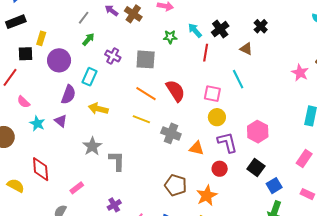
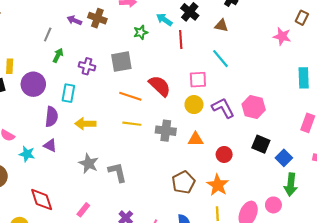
yellow circle: (217, 117) -> (194, 105), moved
purple L-shape: (227, 142) -> (223, 108), moved
brown pentagon: (176, 185) -> (183, 182), turned -30

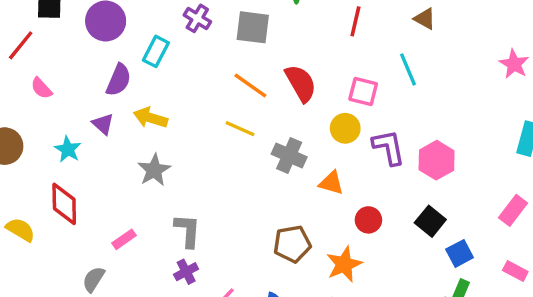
yellow arrow: (85, 124) -> (150, 118), moved
cyan star: (27, 154) -> (68, 149), moved
gray L-shape: (117, 172) -> (187, 231), moved

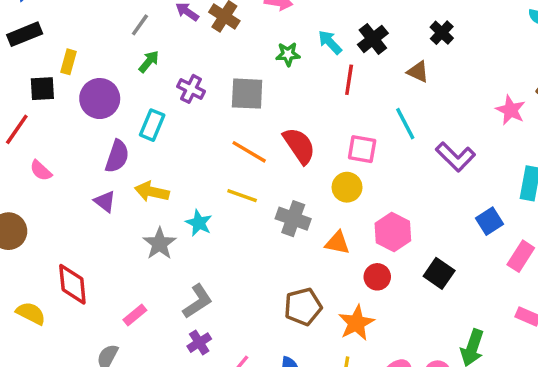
purple L-shape: (389, 147) -> (455, 157), moved, turned 150
cyan star: (68, 149) -> (199, 223), moved
pink hexagon: (437, 160) -> (393, 232), moved
gray L-shape: (187, 231) -> (198, 301), turned 57
blue square: (460, 253) -> (489, 221), moved

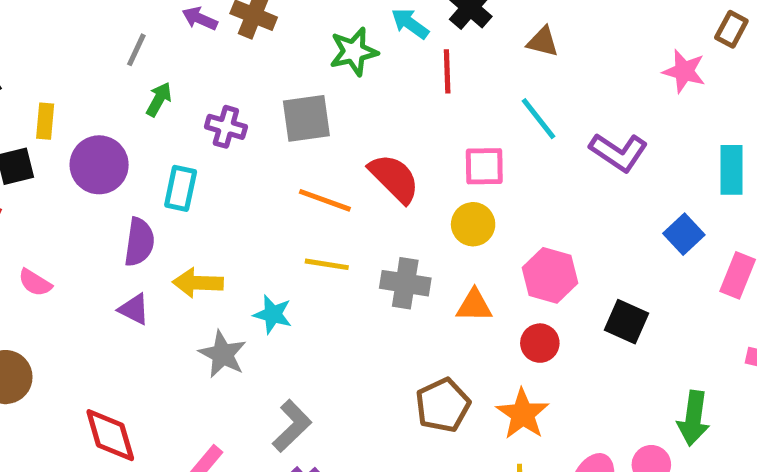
green star: (288, 54) -> (354, 52), size x1.4

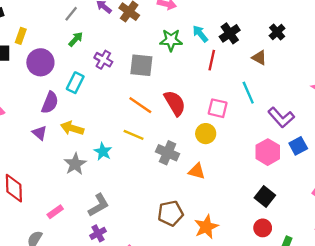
blue square: (684, 234) -> (298, 146), moved
pink hexagon: (550, 275) -> (268, 152), moved
red circle: (540, 343) -> (263, 228), moved

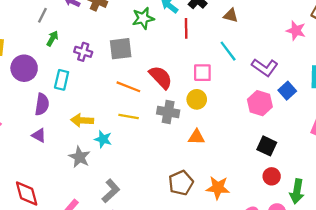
yellow arrow: (72, 128) -> (82, 120), moved
gray cross: (168, 153) -> (168, 112), moved
orange star: (206, 227) -> (218, 188), turned -30

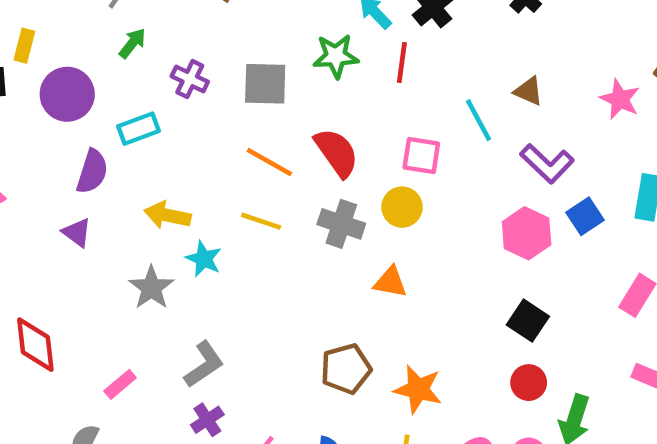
brown triangle: (231, 15) -> (529, 91), moved
green star: (143, 18) -> (336, 56), moved
cyan rectangle: (62, 80) -> (138, 129), turned 48

